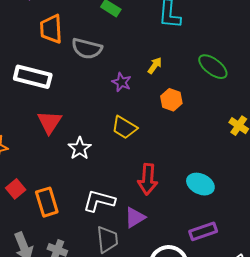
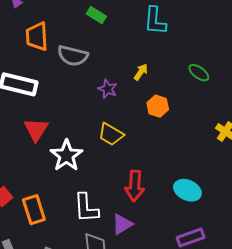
green ellipse: (213, 67) -> (199, 73), size x0.7
white star: (80, 148) -> (66, 156), size x1.4
white L-shape: (99, 201) -> (86, 208), turned -108

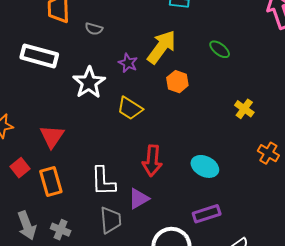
gray semicircle: (73, 56) -> (94, 29), size x0.6
yellow arrow: (141, 72) -> (162, 47), size x2.0
red triangle: (36, 130) -> (52, 136), moved
white star: (66, 156) -> (89, 83), moved

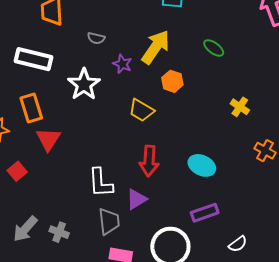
gray semicircle: (94, 29) -> (96, 38), moved
yellow trapezoid: (130, 108) -> (141, 110), moved
orange rectangle: (51, 182) -> (31, 108), moved
gray arrow: (27, 226) -> (25, 229), turned 64

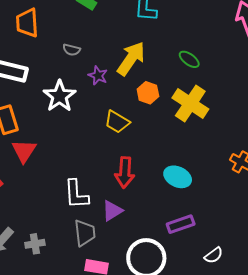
yellow cross: (240, 107) -> (190, 104), moved, size x1.8
gray cross: (59, 232) -> (35, 244), turned -30

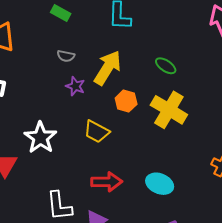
gray semicircle: (72, 50) -> (66, 56), moved
white star: (60, 96) -> (40, 138), moved
red arrow: (125, 172) -> (107, 182), turned -92

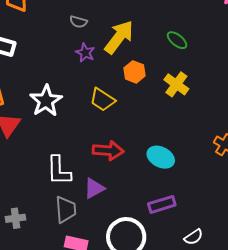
yellow cross: (169, 110) -> (176, 84), size x0.7

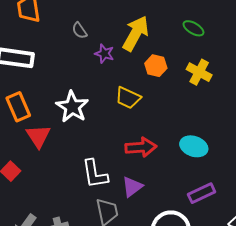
gray semicircle: (78, 22) -> (79, 30), moved, turned 48

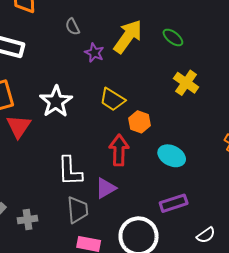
green ellipse: (193, 28) -> (173, 37), moved
orange hexagon: (156, 66) -> (139, 122), moved
red arrow: (141, 147) -> (119, 150), turned -92

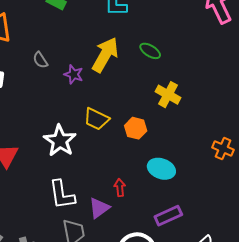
gray semicircle: (73, 27) -> (40, 60), moved
white star: (56, 102) -> (60, 141), moved
orange hexagon: (139, 122) -> (136, 128), moved
red arrow: (119, 150) -> (120, 188), moved, size x0.6

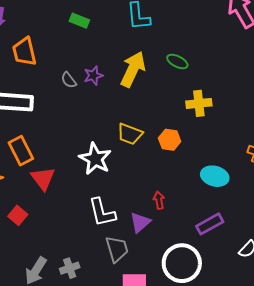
purple star: (74, 74) -> (93, 76), moved, turned -30
yellow cross: (168, 95) -> (199, 103), turned -30
cyan ellipse: (161, 169) -> (215, 176), moved

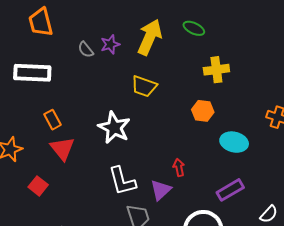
yellow trapezoid: (130, 134) -> (144, 86), moved
orange hexagon: (170, 140) -> (203, 111), moved
orange rectangle: (21, 151) -> (53, 120), moved, size x0.7

